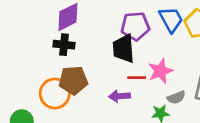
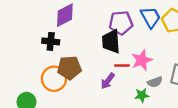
black cross: (64, 45) -> (51, 41), moved
purple arrow: (119, 96) -> (108, 81), turned -49

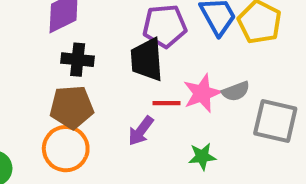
black cross: (51, 41) -> (78, 60), moved
orange circle: (54, 79) -> (66, 149), moved
gray semicircle: (155, 82) -> (236, 91), moved

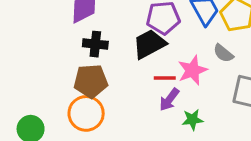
black trapezoid: (147, 60) -> (149, 44), turned 66
gray semicircle: (236, 91) -> (223, 53), moved, turned 60
purple arrow: (141, 131) -> (169, 100), moved

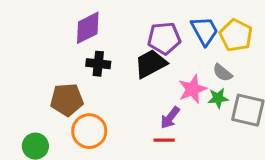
red line: (165, 78) -> (164, 140), moved
brown pentagon: (91, 81) -> (67, 100), moved
green star: (192, 120) -> (218, 98), moved

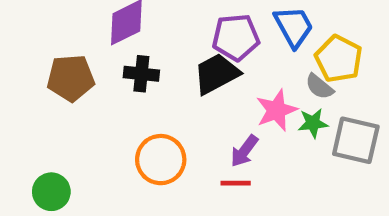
yellow pentagon: (236, 35) -> (339, 59), moved
brown pentagon: (67, 100) -> (71, 78), moved
orange circle: (89, 131) -> (161, 160), moved

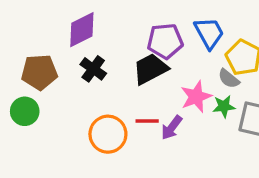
black cross: (141, 74) -> (93, 69), turned 30
red line: (236, 183) -> (147, 121), moved
green circle: (51, 192) -> (25, 111), moved

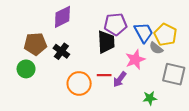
blue trapezoid: (209, 33) -> (144, 33), moved
black cross: (93, 69) -> (61, 51), moved
black trapezoid: (150, 69) -> (106, 42), turned 115
green star: (224, 106) -> (150, 98), moved

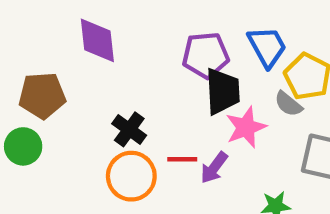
purple diamond: (62, 17) -> (97, 40), turned -70
blue trapezoid: (144, 33) -> (267, 47), moved
black trapezoid: (106, 42) -> (223, 91), moved
black cross: (61, 51) -> (129, 129), moved

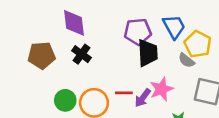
pink star: (246, 127) -> (161, 89), moved
black cross: (129, 129) -> (81, 54), moved
green circle: (23, 146) -> (65, 100), moved

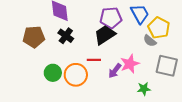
black trapezoid: (148, 53) -> (105, 35), moved, turned -120
red line: (124, 93) -> (94, 60), moved

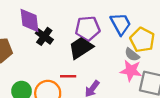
black cross: (66, 36) -> (44, 36), moved
pink star: (130, 64) -> (131, 71), moved, turned 30

